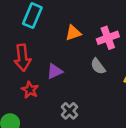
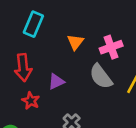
orange triangle: (73, 33) -> (75, 42), turned -35
gray semicircle: (98, 66) -> (101, 76), size x1.5

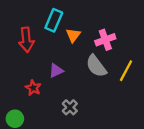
cyan rectangle: (33, 24) -> (54, 20), moved
red arrow: (23, 68) -> (26, 40), moved

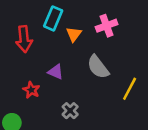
pink cross: (105, 40) -> (107, 26), moved
purple triangle: (56, 71) -> (56, 72), turned 49
yellow line: (126, 71) -> (130, 89), moved

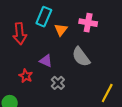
pink cross: (107, 26) -> (88, 23), turned 30
yellow line: (130, 89) -> (107, 93), moved
gray cross: (70, 111) -> (58, 83), moved

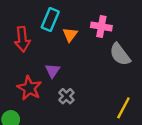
gray semicircle: (81, 57) -> (120, 54), moved
purple triangle: (46, 61) -> (53, 71), turned 40
red star: (26, 76) -> (29, 88), size x1.5

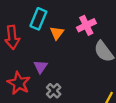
pink cross: (101, 26) -> (86, 25), turned -36

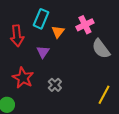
purple triangle: (41, 67) -> (43, 52), moved

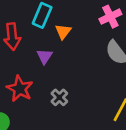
pink cross: (85, 25) -> (110, 17), moved

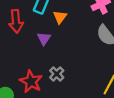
red star: (20, 89) -> (31, 81), moved

